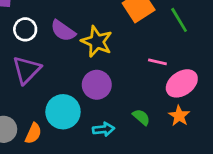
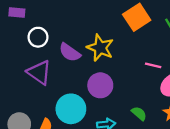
purple semicircle: (63, 31) -> (70, 52), moved
purple triangle: (27, 70) -> (39, 72), turned -40

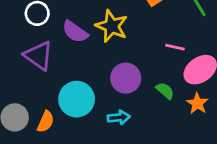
purple circle: (100, 85) -> (126, 78), moved
green semicircle: (139, 114) -> (165, 91), moved

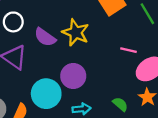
purple circle: (126, 78) -> (73, 76), moved
green semicircle: (165, 91) -> (120, 104), moved

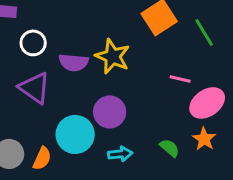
purple semicircle: (45, 37) -> (74, 62), turned -30

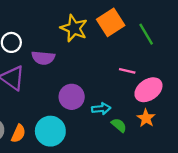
yellow star: (113, 56) -> (74, 28), moved
cyan circle: (75, 134) -> (50, 131), moved
cyan arrow: (120, 154) -> (101, 109), moved

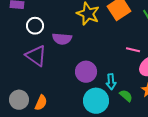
cyan arrow: (101, 109) -> (111, 82), turned 91
cyan circle: (50, 131) -> (96, 101), moved

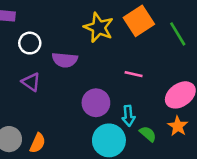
pink line: (133, 50) -> (134, 74), moved
purple triangle: (36, 56) -> (31, 82), size x0.7

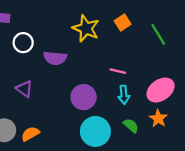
orange square: (139, 21) -> (123, 23), size x0.6
purple triangle: (31, 82) -> (24, 89), moved
cyan arrow: (128, 116) -> (124, 95), moved
orange semicircle: (38, 143) -> (30, 134), turned -144

